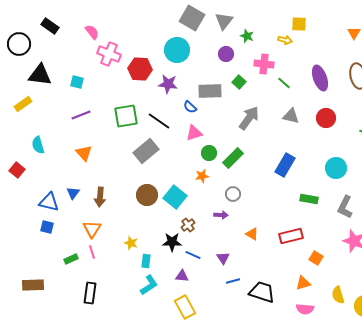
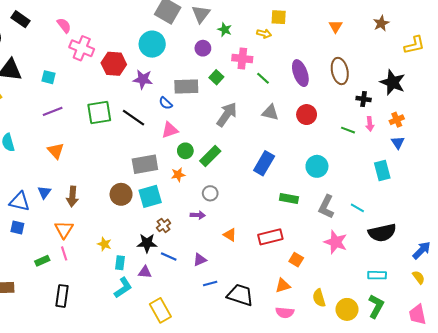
gray rectangle: (146, 151) -> (145, 164), moved, turned 30
cyan square: (175, 197) -> (150, 196), turned 35
purple triangle: (223, 258) -> (200, 260), turned 40
purple triangle: (182, 276) -> (145, 272), moved

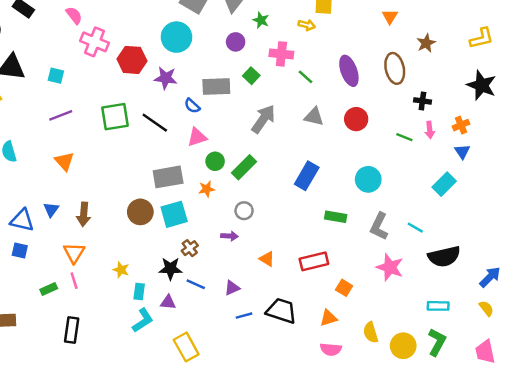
brown star: (381, 23) -> (426, 43), moved
black star: (393, 82) -> (482, 85), moved
cyan rectangle: (382, 171) -> (444, 184), turned 60
black trapezoid: (240, 295) -> (281, 311), moved

